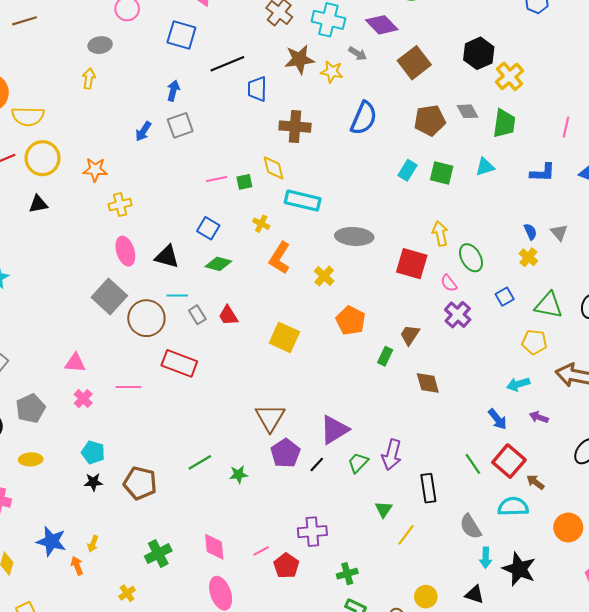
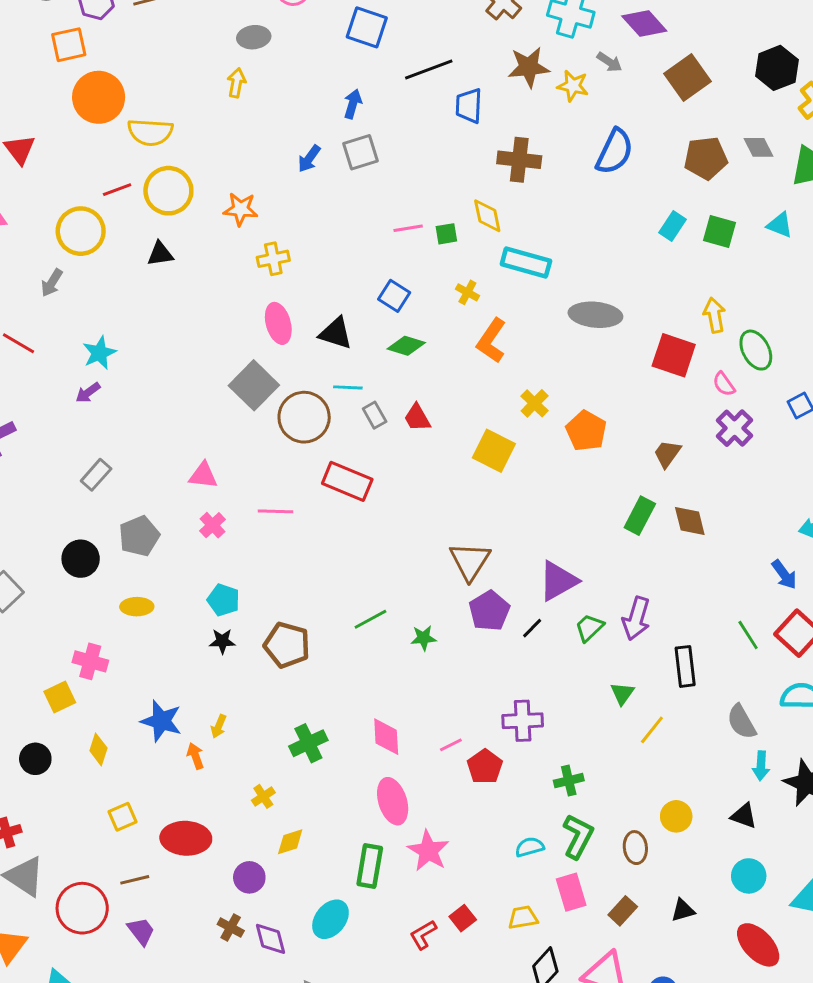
cyan triangle: (485, 167) -> (780, 225), turned 36
yellow cross: (324, 276) -> (535, 403), moved
green rectangle: (385, 356) -> (640, 516), moved, size x1.4

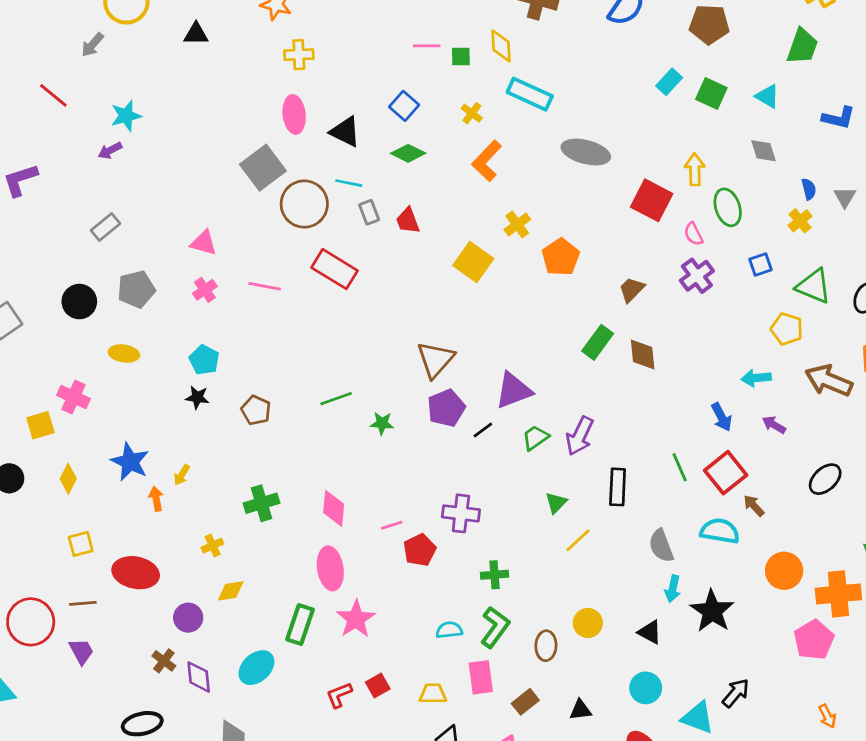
gray diamond: (758, 147) -> (764, 151), moved
brown pentagon: (287, 645) -> (256, 410), size x0.7

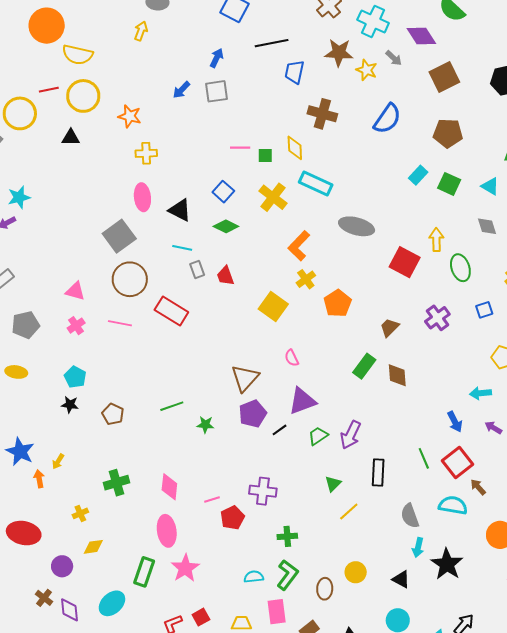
yellow cross: (472, 113) -> (273, 197), size x1.8
orange L-shape: (487, 161) -> (299, 246), moved
brown circle: (304, 204) -> (130, 279), moved
pink semicircle: (693, 234) -> (292, 358), moved

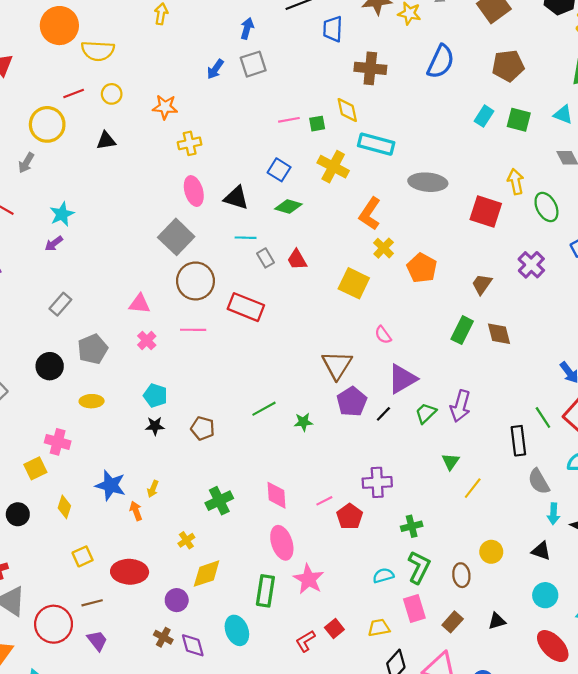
yellow circle: (83, 96) -> (112, 94), size x0.6
black rectangle: (378, 473) -> (518, 441), moved
yellow diamond: (93, 547) -> (207, 574), size x1.4
cyan ellipse: (112, 603) -> (237, 630), turned -60

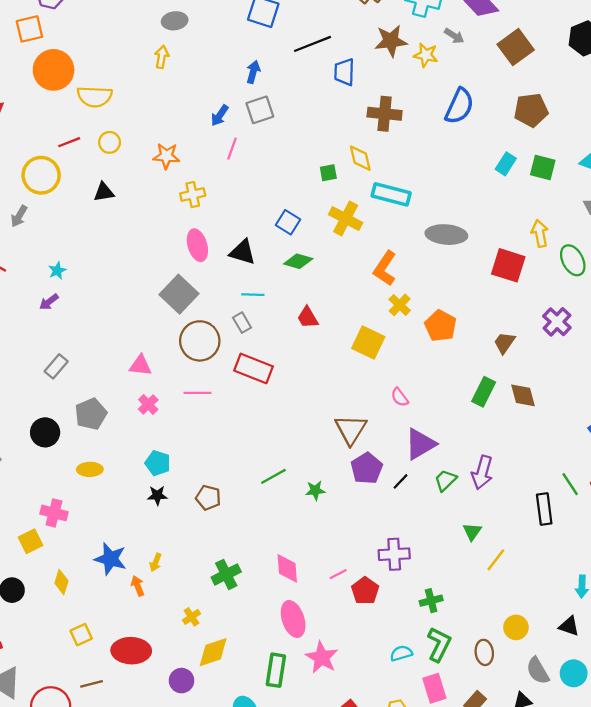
pink line: (289, 120) -> (232, 149), moved, turned -60
cyan star: (62, 214) -> (57, 271), size x0.7
gray rectangle: (266, 258) -> (242, 323), moved
gray semicircle: (539, 481) -> (538, 671), moved

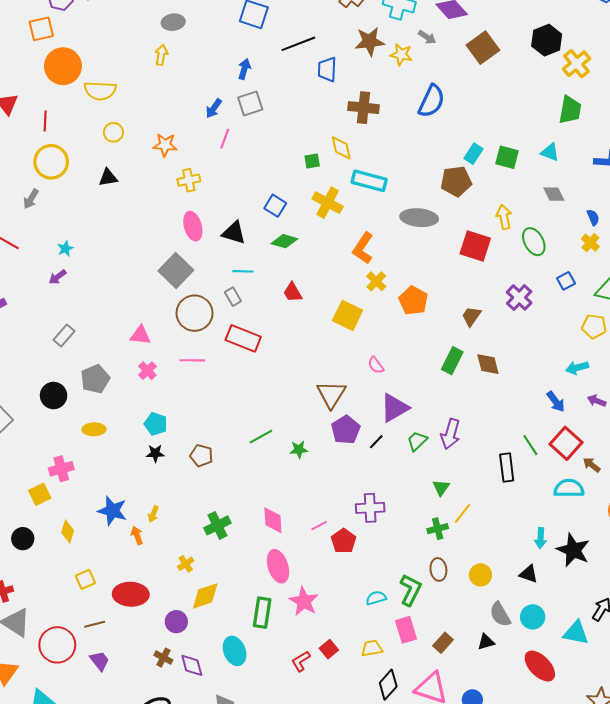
brown pentagon: (531, 110) -> (456, 181), moved
red line: (69, 142) -> (45, 121), moved, turned -66
pink cross: (54, 513) -> (61, 469), turned -30
green cross: (431, 601) -> (438, 529), moved
brown ellipse: (484, 652) -> (438, 569), moved

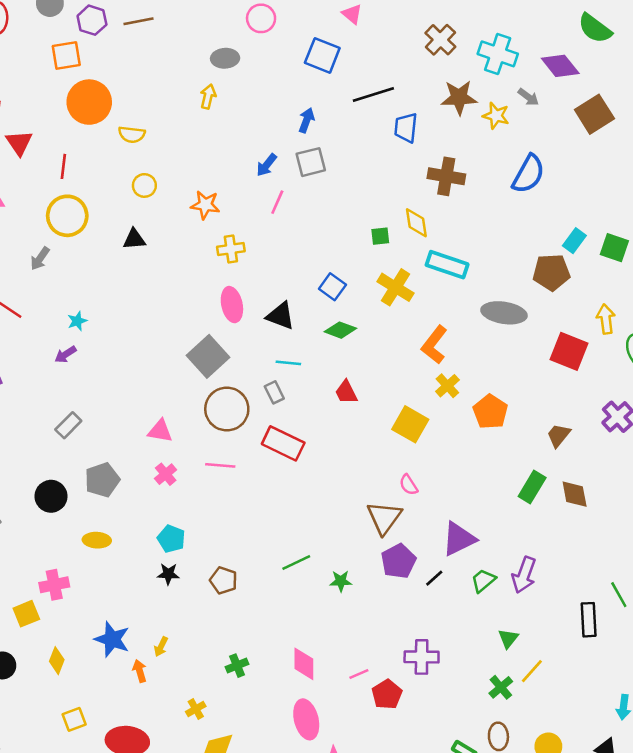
yellow semicircle: (100, 91) -> (132, 134), size x0.7
pink semicircle: (376, 365) -> (409, 485), moved
green cross: (217, 525) -> (237, 666), size x0.7
green cross: (438, 529) -> (501, 687), turned -30

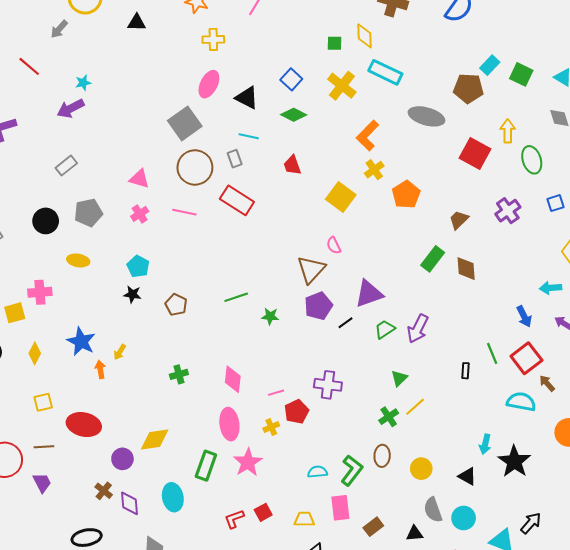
pink ellipse: (232, 305) -> (209, 84), turned 32
purple arrow: (65, 354) -> (71, 108), size x1.5
black rectangle: (589, 620) -> (465, 371), size x0.6
yellow cross: (196, 709) -> (271, 427), moved

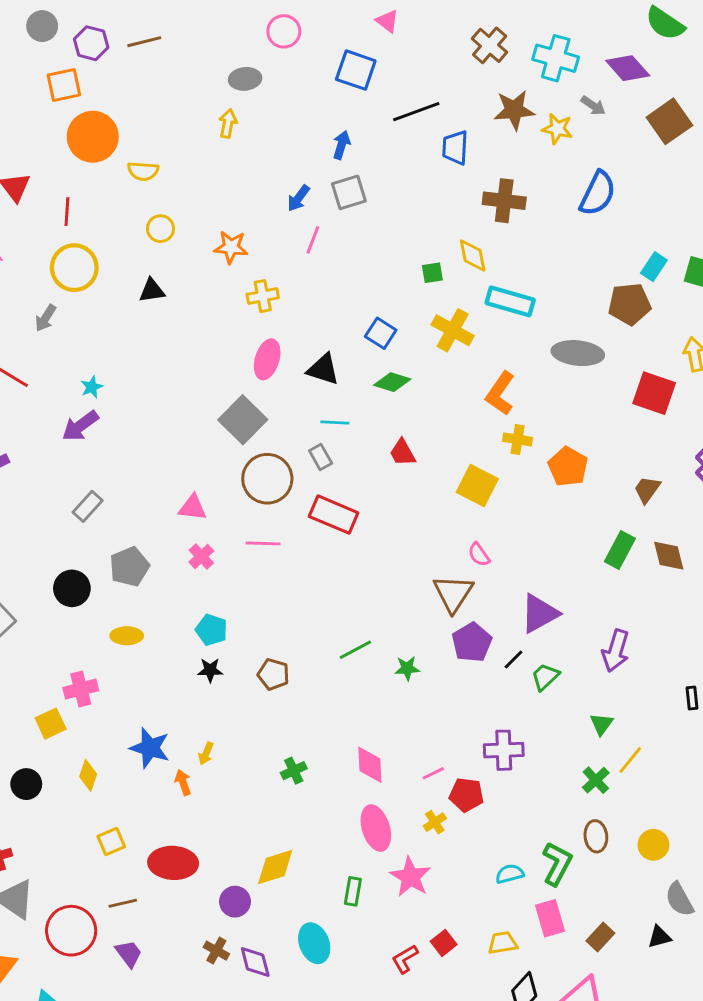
yellow cross: (374, 170) -> (518, 439), turned -36
green trapezoid: (385, 329) -> (545, 677), moved
red pentagon: (297, 412) -> (466, 795), turned -30
green rectangle: (206, 466) -> (353, 891), size x0.7

